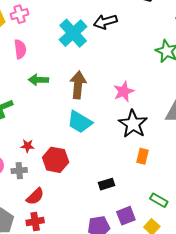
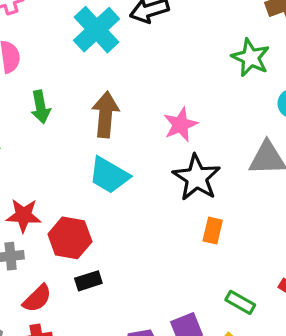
green arrow: (38, 80) -> (41, 107), turned -102
red star: (27, 146) -> (24, 215), size x1.5
black rectangle: (106, 184) -> (88, 281), moved

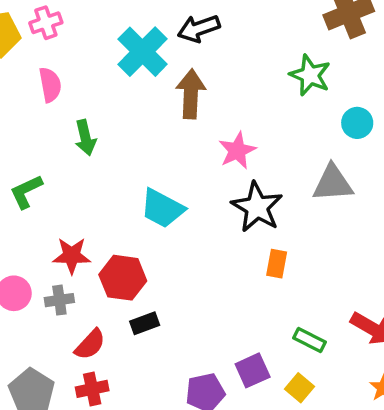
brown arrow: (105, 115) -> (191, 94), moved

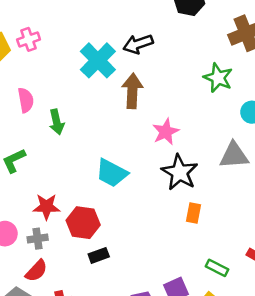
pink semicircle: (50, 85) -> (26, 100), moved
red semicircle: (90, 344) -> (36, 271), moved

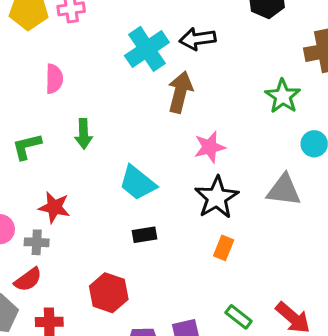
green arrow: (57, 122) -> (84, 134), moved
red hexagon: (83, 223) -> (109, 293), moved
black rectangle: (99, 255) -> (145, 235), moved

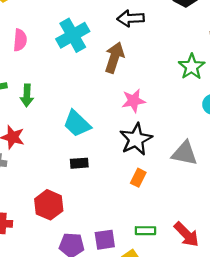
cyan cross: (147, 49) -> (73, 35), moved
green arrow: (84, 134) -> (27, 95), moved
gray triangle: (284, 190) -> (185, 153), moved
green rectangle: (239, 317) -> (145, 231), turned -42

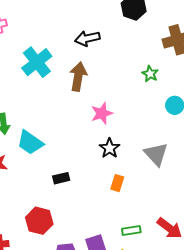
green star: (192, 67) -> (150, 74), size x0.7
cyan trapezoid: (77, 124) -> (30, 143), moved
black star: (136, 139) -> (109, 148), size x0.7
gray triangle: (185, 153) -> (156, 154), turned 45

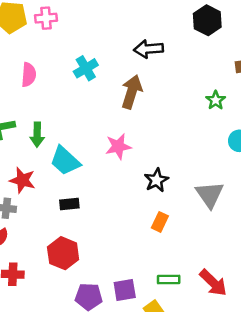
cyan cross: (37, 62) -> (86, 68), size x0.7
pink star: (102, 113) -> (118, 146), moved
black rectangle: (61, 178) -> (69, 204), moved

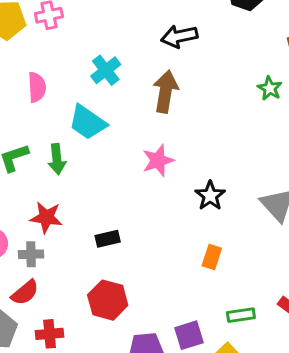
cyan trapezoid: (65, 161) -> (87, 122), moved
orange rectangle: (160, 222) -> (212, 257), moved

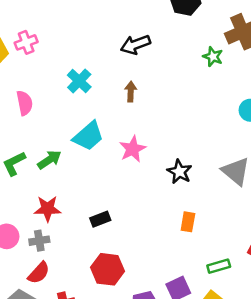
green star: (270, 88) -> (213, 57), moved
brown arrow: (166, 92) -> (131, 91), size x0.6
cyan trapezoid: (87, 122) -> (88, 136), moved, turned -68
green arrow: (57, 159) -> (49, 160), turned -110

